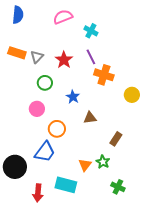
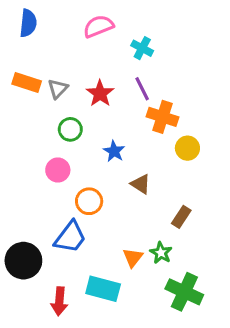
yellow circle: (132, 95) -> (187, 148), moved
brown triangle: (90, 118) -> (141, 184), turned 40
green cross: (118, 187) -> (184, 292), size x1.6

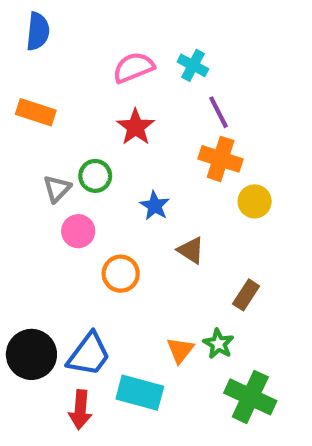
pink semicircle: (98, 26) -> (133, 68), moved
gray triangle: (58, 89) -> (57, 189), moved
purple line: (142, 89) -> (218, 112), moved
blue trapezoid: (70, 237) -> (89, 354), moved

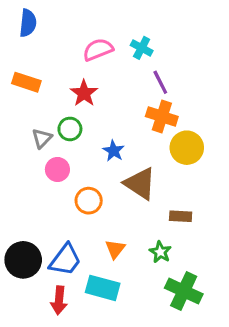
red star: (136, 127) -> (84, 93), moved
yellow circle: (255, 201) -> (187, 148), size x1.4
brown triangle: (191, 250) -> (140, 184), size x1.6
brown rectangle: (246, 295) -> (181, 216), turned 60
orange triangle: (180, 350) -> (115, 249), moved

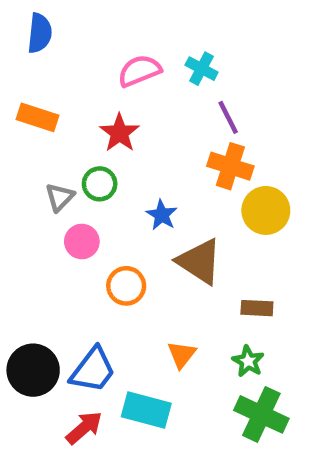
orange triangle: (115, 249) -> (182, 355), moved
green star: (160, 252) -> (248, 361), moved
red arrow: (59, 300) -> (84, 428), turned -136

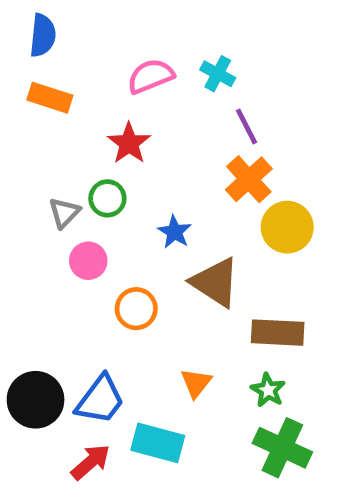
orange rectangle: (38, 117) -> (50, 98), moved
orange cross: (230, 166) -> (249, 179), turned 30
brown rectangle: (257, 308) -> (278, 333), size x1.5

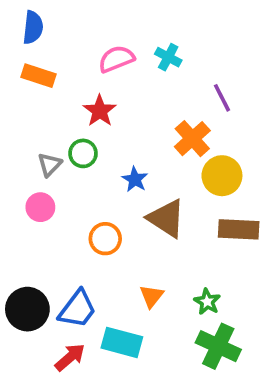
purple line: (246, 126) -> (222, 98), moved
pink circle: (88, 261) -> (40, 207), moved
brown rectangle: (278, 333) -> (239, 229), moved

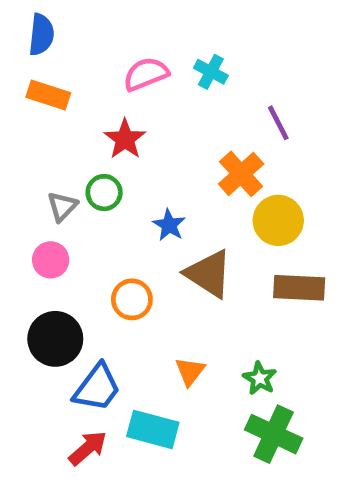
black circle: (27, 309) -> (55, 339), moved

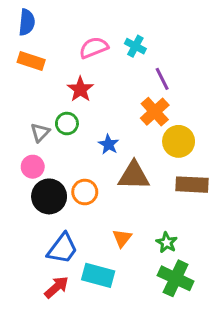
purple line: (278, 123) -> (162, 79), moved
brown triangle: (209, 274) -> (134, 176), turned -32
black circle: (55, 339) -> (49, 196), moved

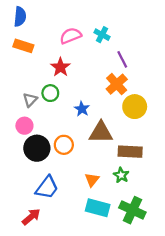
brown rectangle: (192, 185) -> (130, 152), moved
green star: (167, 243) -> (121, 175), moved
cyan rectangle: (98, 275) -> (98, 208), moved
red arrow: (57, 287) -> (31, 217), moved

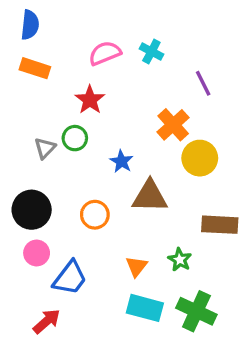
purple line: (122, 59) -> (203, 83), moved
pink circle: (24, 126) -> (37, 253), moved
black circle: (37, 148) -> (32, 210), moved
brown rectangle: (130, 152) -> (220, 225), moved

